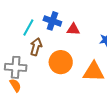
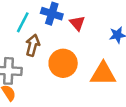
red triangle: (73, 29) -> (77, 23), turned 48

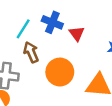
brown arrow: (33, 45) -> (31, 52), turned -42

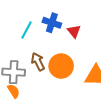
brown arrow: (31, 52) -> (38, 62), moved

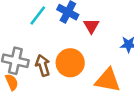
brown arrow: (38, 62) -> (43, 65), moved

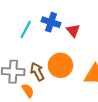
orange semicircle: (12, 82) -> (28, 91), moved

